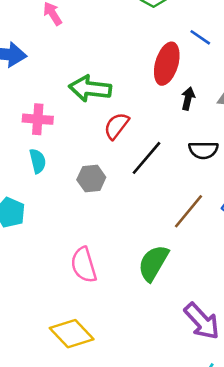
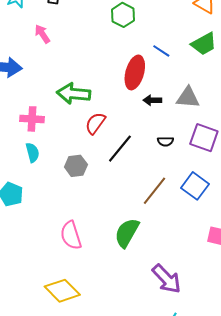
black arrow: (188, 99) -> (152, 100), turned -102
black semicircle: (203, 150) -> (165, 141), size x0.7

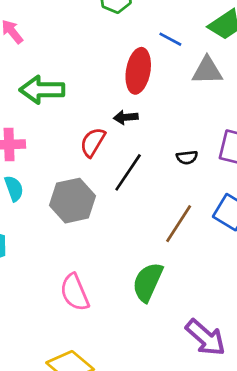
green arrow: (74, 94) -> (42, 90), moved
gray triangle: (188, 98) -> (207, 71), moved
black arrow: (152, 100) -> (126, 117), moved
gray hexagon: (76, 166) -> (72, 201), size x1.5

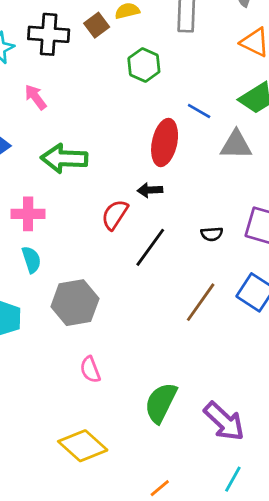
gray hexagon: (72, 201) -> (75, 303), moved
green semicircle: (148, 282) -> (161, 403), moved
pink semicircle: (75, 292) -> (90, 370), size x0.7

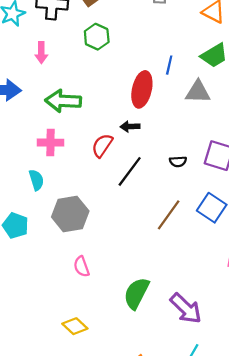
green hexagon: (144, 65) -> (97, 37), moved
pink arrow: (36, 97) -> (41, 53), turned -144
blue line: (199, 111) -> (169, 65), turned 72
pink cross: (28, 214) -> (51, 143), moved
yellow diamond: (83, 446) -> (75, 326), size x0.7

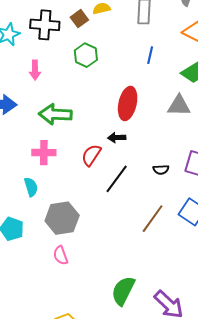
blue line: (169, 65) -> (150, 55), moved
pink semicircle: (81, 267) -> (61, 255), moved

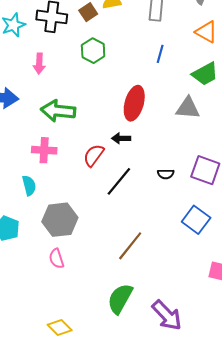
brown line: (153, 219) -> (130, 246), moved

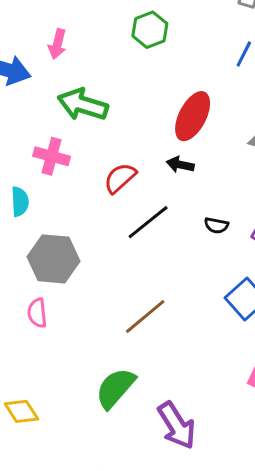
pink arrow: (39, 64) -> (57, 44), moved
black arrow: (121, 138) -> (180, 165), moved

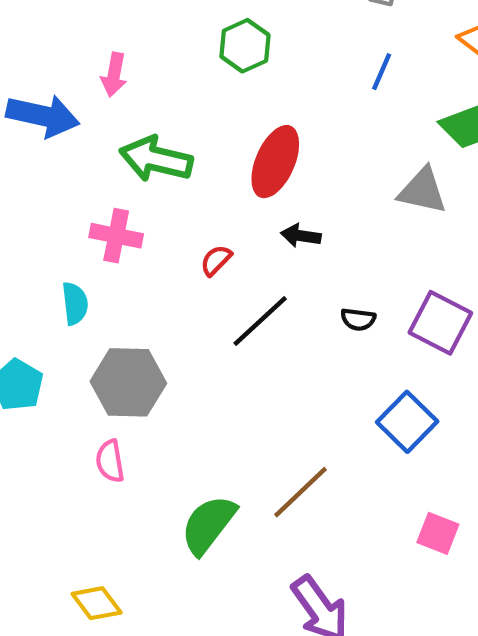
red ellipse: (193, 116) -> (275, 162), moved
red semicircle: (120, 178) -> (216, 260), size x0.7
brown line: (145, 316) -> (301, 492), moved
green semicircle: (115, 388) -> (208, 525), moved

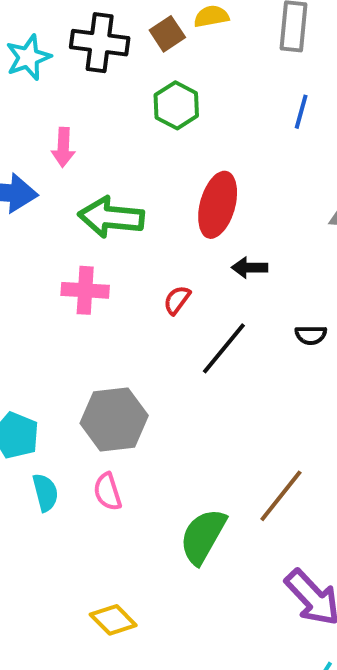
cyan semicircle: (75, 303) -> (45, 492), moved

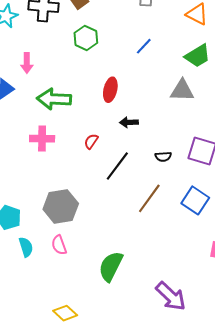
blue line: (301, 112) -> (144, 46), moved, turned 30
red ellipse: (218, 205) -> (110, 90), size x0.7
brown line: (281, 496) -> (149, 198), moved

